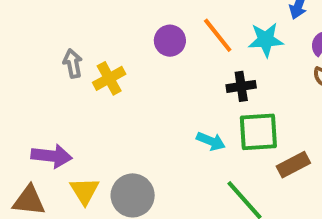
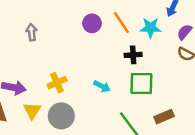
yellow cross: (109, 78) -> (57, 83), moved
cyan arrow: (211, 141) -> (102, 86), moved
brown rectangle: (293, 165) -> (164, 117), moved

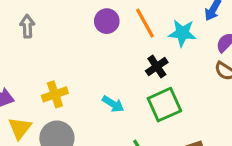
black cross: (133, 55) -> (157, 67), turned -35
green square: (141, 84) -> (164, 105), turned -30

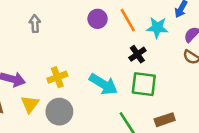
cyan arrow: (113, 104) -> (103, 84), size x1.6
green square: (164, 105) -> (144, 84), turned 32

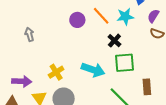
brown rectangle: (165, 120) -> (147, 87), turned -63

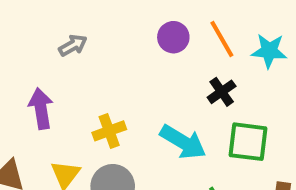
gray arrow: (29, 34) -> (73, 45), turned 64
black cross: (114, 41) -> (222, 92), moved
purple arrow: (22, 81) -> (41, 108), moved, turned -114

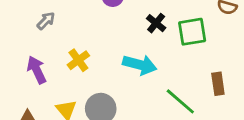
yellow cross: (109, 131) -> (78, 60), moved
green square: (248, 142) -> (192, 32), moved

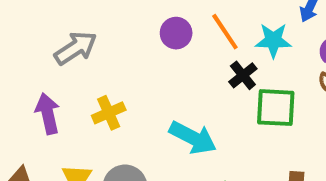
gray arrow: (46, 21) -> (76, 48), size x1.5
black cross: (156, 23) -> (243, 75), moved

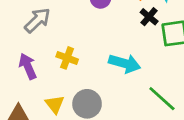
yellow cross: (109, 113) -> (67, 58), turned -35

